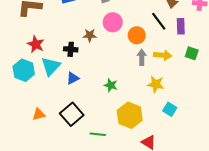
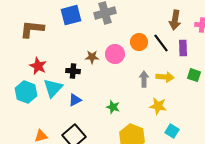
pink circle: (113, 22) -> (115, 54), moved
orange circle: (137, 35) -> (139, 42), moved

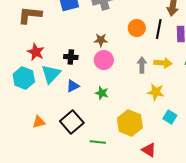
black line: (161, 43) -> (159, 29), turned 48
pink circle: (115, 54) -> (104, 60), moved
brown star: (92, 57) -> (101, 40), moved
green star: (113, 107) -> (102, 93), moved

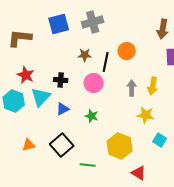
black line: (159, 29) -> (106, 62), moved
brown star: (101, 40) -> (85, 55), moved
yellow arrow: (163, 63) -> (153, 86), turned 96

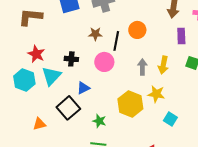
blue triangle: (63, 109) -> (83, 88), moved
green star: (92, 116) -> (99, 121), moved
black square: (62, 145) -> (68, 108), moved
yellow hexagon: (120, 146) -> (130, 104), moved

